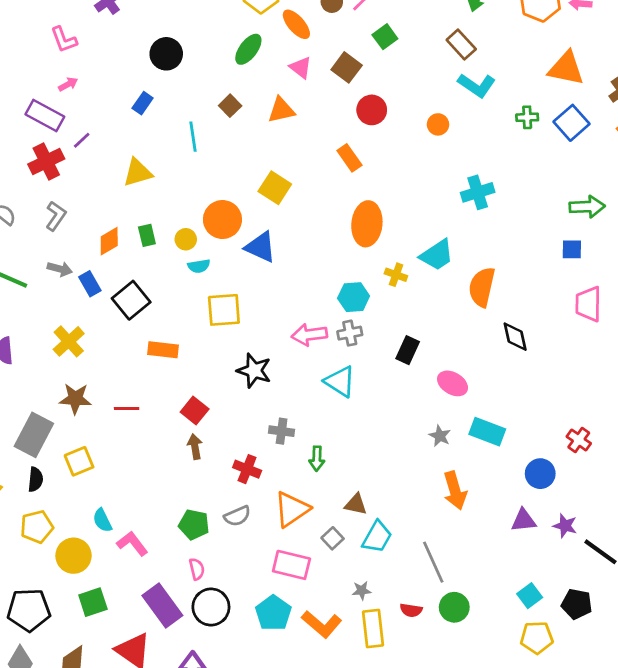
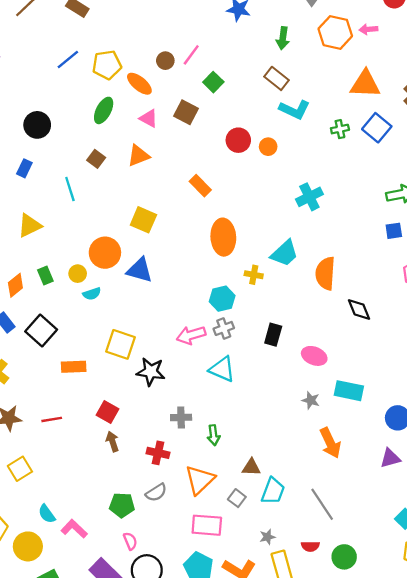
red circle: (372, 110) -> (238, 140), moved
yellow square: (224, 310) -> (121, 344), moved, turned 32
green circle: (454, 607) -> (344, 557), moved

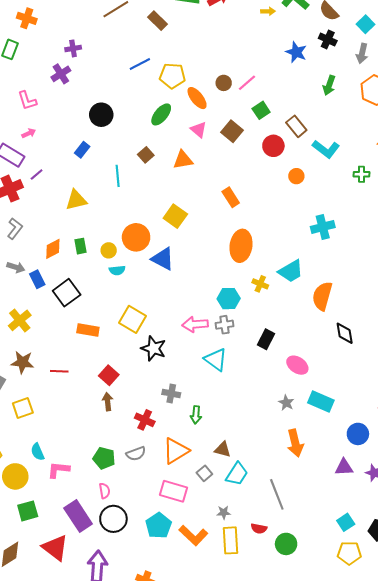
brown rectangle: (277, 78) -> (296, 126), moved
red circle: (238, 140) -> (273, 146), moved
pink L-shape: (74, 529) -> (58, 470), turned -50

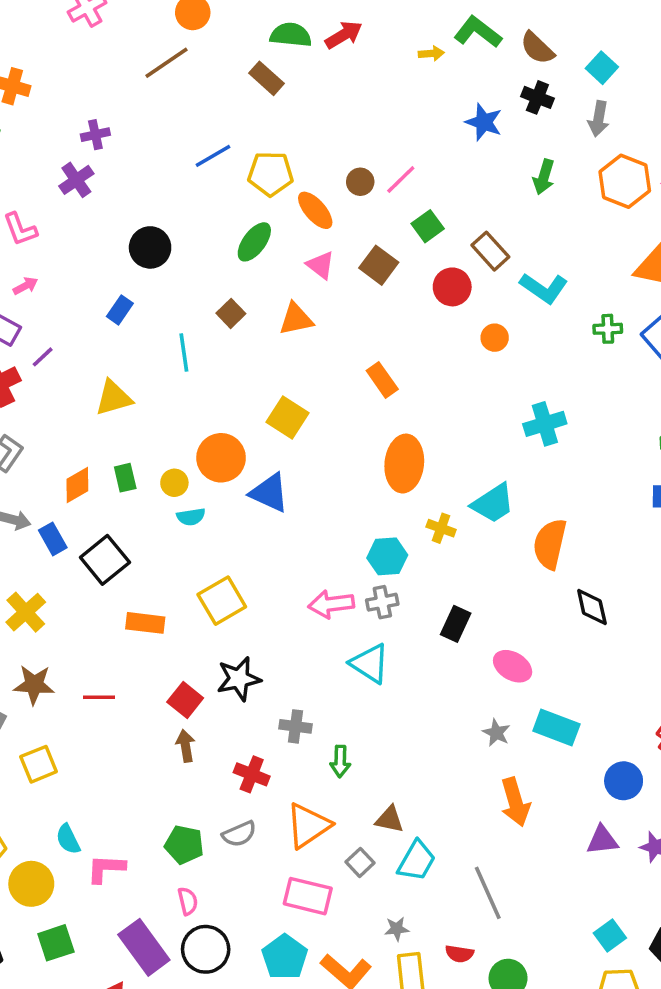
brown rectangle: (158, 21) -> (266, 78), moved
yellow square: (133, 319) -> (222, 601), turned 32
black star: (154, 348) -> (239, 679), moved, turned -30

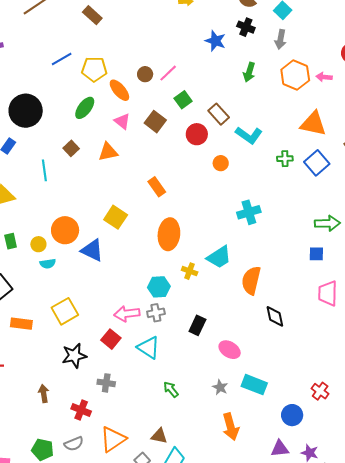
black circle: (150, 247) -> (26, 111), size x1.4
yellow square: (288, 418) -> (116, 217), moved
red square: (185, 700) -> (111, 339), moved
green arrow: (340, 761) -> (171, 389), moved, turned 138

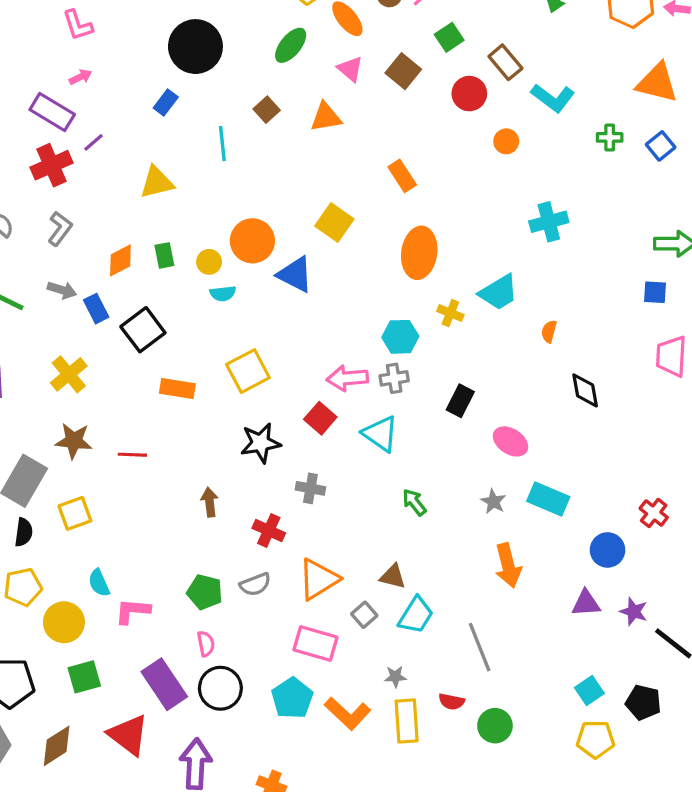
blue square: (317, 163) -> (661, 146), size x0.7
orange semicircle: (251, 280) -> (549, 331), size x0.5

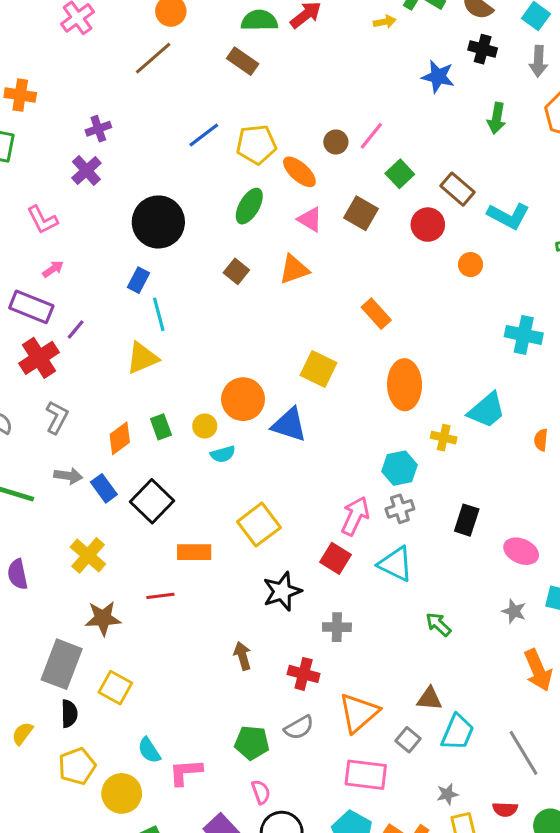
cyan line: (222, 144) -> (159, 314), moved
cyan cross: (549, 222) -> (524, 335), turned 36
pink arrow: (347, 378) -> (355, 516), turned 129
red line: (132, 455) -> (160, 596), moved
yellow square: (75, 513) -> (115, 688), turned -32

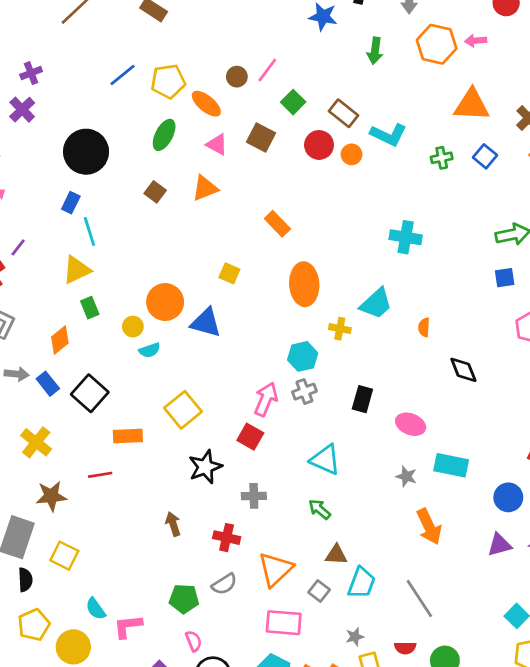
orange circle: (471, 265) -> (352, 154), moved
yellow square: (319, 369) -> (229, 273), size x0.7
green rectangle: (161, 427) -> (90, 308), moved
cyan triangle: (395, 564) -> (325, 460), moved
green arrow: (438, 624) -> (319, 509), moved

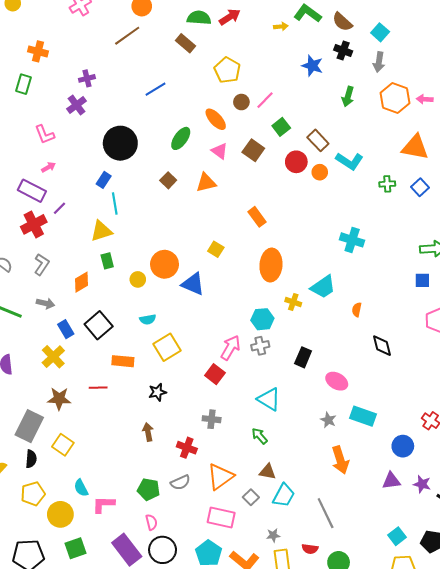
yellow pentagon: (168, 81) -> (227, 70), moved, turned 30
cyan semicircle: (150, 350) -> (148, 319), moved
blue rectangle: (48, 384) -> (66, 329), moved
black star: (205, 467) -> (157, 392), moved, size x0.7

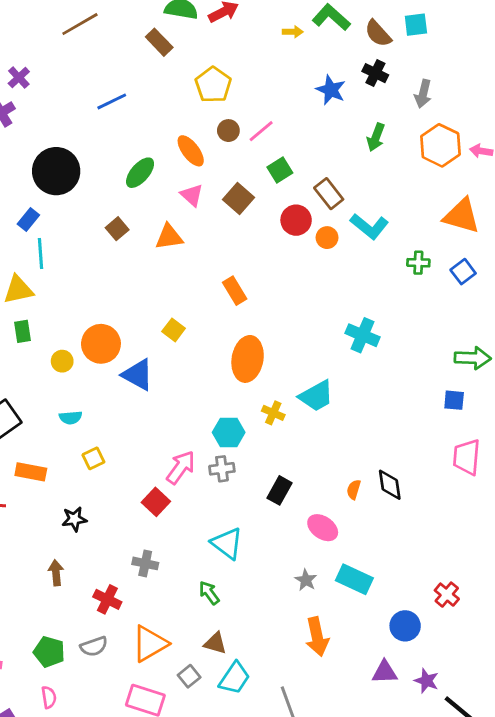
cyan square: (380, 32) -> (416, 25), moved, turned 36
purple cross: (87, 78) -> (19, 78), turned -35
orange semicircle: (357, 310) -> (354, 490), moved
yellow square: (167, 347) -> (93, 458), size x0.6

